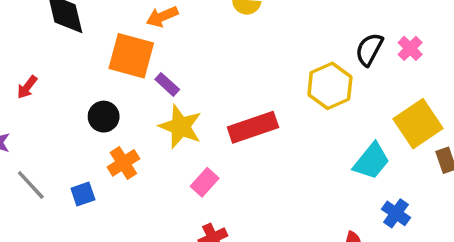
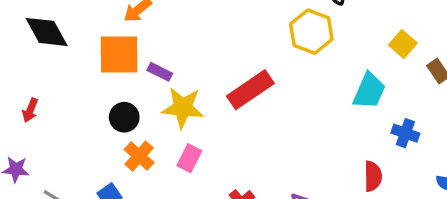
black circle: (104, 117) -> (124, 117), moved
yellow square: (418, 124) -> (403, 44), size x0.6
pink rectangle: (205, 182) -> (189, 158), moved

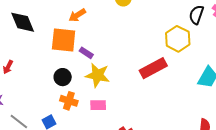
red rectangle: (250, 90) -> (153, 68), moved
orange cross: (139, 156) -> (69, 101), turned -30
pink rectangle: (189, 158) -> (98, 105), turned 56

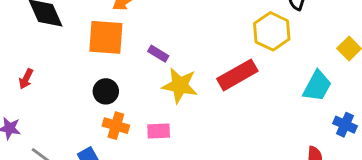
purple rectangle: (86, 53) -> (158, 54), moved
yellow star: (98, 75) -> (180, 85), moved

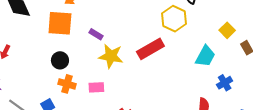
blue cross: (345, 125) -> (225, 83), turned 35

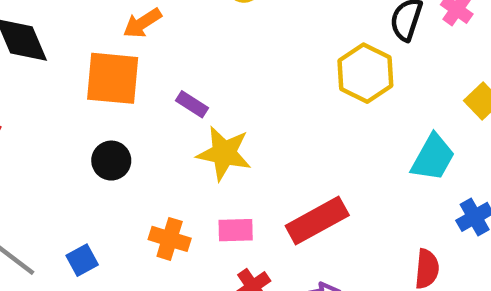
red rectangle: (150, 49) -> (317, 220), moved
orange cross: (67, 84) -> (170, 239), moved
pink rectangle: (96, 87) -> (236, 230), moved

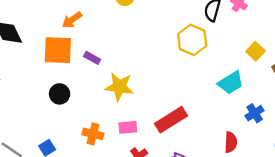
purple rectangle: (192, 104) -> (92, 58), moved
cyan trapezoid: (433, 157) -> (231, 83), turned 32

